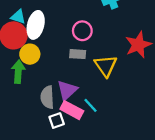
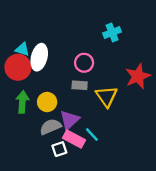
yellow circle: (30, 54) -> (47, 102), moved
gray semicircle: (47, 97) -> (50, 127), turned 70

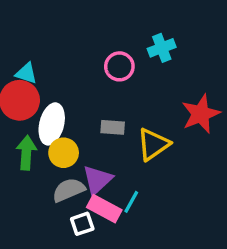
white ellipse: (39, 57) -> (52, 124), moved
pink circle: (84, 63) -> (119, 66), moved
yellow triangle: (106, 96) -> (153, 144), turned 30
cyan line: (92, 135) -> (131, 202), turned 72

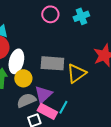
pink circle: (119, 66) -> (50, 14), moved
gray rectangle: (113, 127) -> (52, 63), size x1.6

